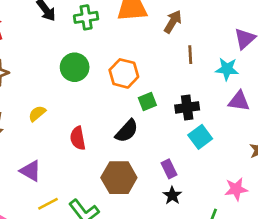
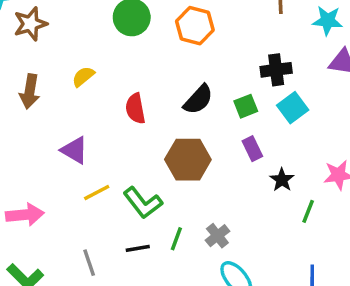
green square: (147, 102) -> (246, 106), moved
black star: (172, 195) -> (282, 180), moved

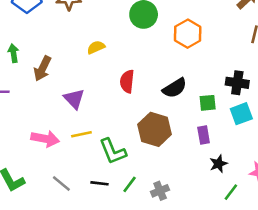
brown arrow: (30, 91) -> (42, 69), moved
pink arrow: (25, 215) -> (45, 139), moved
gray line: (89, 263) -> (61, 183), turned -48

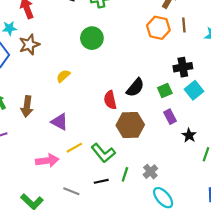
orange hexagon: (188, 34) -> (158, 28), moved
red semicircle: (127, 81) -> (110, 100), moved

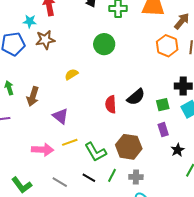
brown hexagon: (130, 125) -> (129, 147), moved
gray cross: (150, 172) -> (136, 177), turned 32
black line: (101, 181) -> (89, 178), turned 32

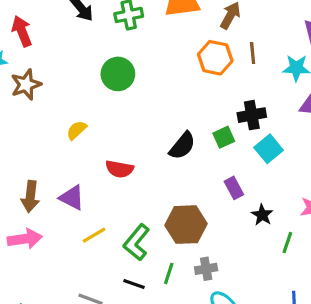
brown arrow: (33, 96) -> (30, 197), moved
red semicircle: (111, 104) -> (119, 169), moved, turned -66
green square: (163, 105) -> (224, 137), moved
pink arrow: (43, 150) -> (25, 239), moved
green L-shape: (96, 152) -> (137, 242), turned 80

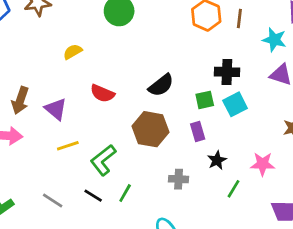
green square: (224, 137) -> (205, 100), moved
brown hexagon: (186, 225) -> (151, 129), moved
gray cross: (206, 269) -> (179, 179), moved

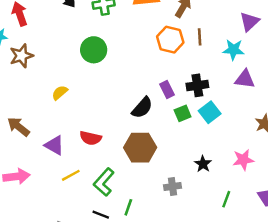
red semicircle: (102, 93) -> (91, 138), moved
brown arrow: (20, 100) -> (18, 127), moved, turned 120
purple rectangle: (198, 132) -> (167, 90), moved
green line: (234, 189) -> (226, 199), moved

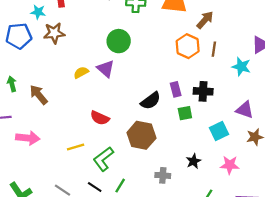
purple triangle: (245, 79) -> (245, 110), moved
cyan square: (210, 112) -> (219, 131), moved
purple triangle: (54, 145) -> (106, 69), moved

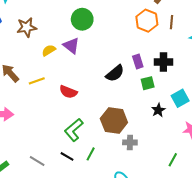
brown star: (54, 33) -> (27, 27), moved
brown hexagon: (141, 135) -> (114, 121), moved
yellow line: (76, 147) -> (37, 81), moved
black star: (194, 161) -> (158, 110), moved

